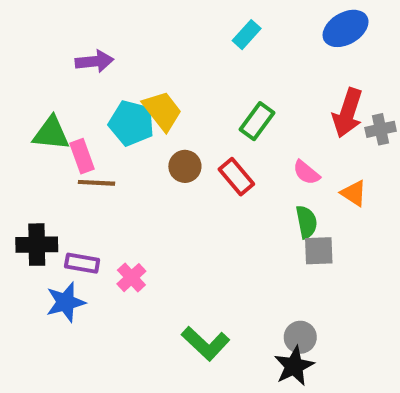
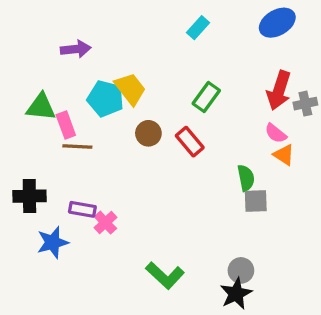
pink semicircle: (306, 173) -> (276, 133), moved
purple rectangle: (82, 263) -> (82, 209), moved

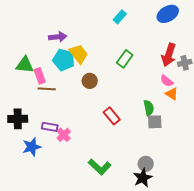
purple arrow: (76, 49) -> (58, 37), moved
red rectangle: (190, 142) -> (112, 116), moved

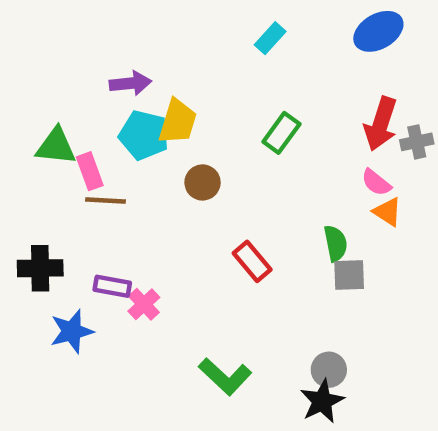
yellow trapezoid: (79, 54) -> (178, 122), turned 55

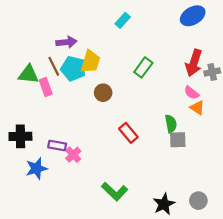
cyan rectangle: (270, 38) -> (123, 20), moved
brown line: (106, 201) -> (54, 66), moved, turned 60
gray circle: (329, 370) -> (198, 201), moved

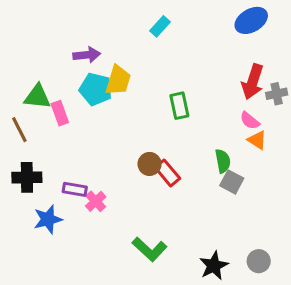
brown line: (54, 66) -> (19, 130), moved
green rectangle: (143, 67) -> (179, 106), moved, turned -48
brown circle: (103, 93) -> (150, 164), moved
gray square: (178, 140) -> (232, 182), turned 30

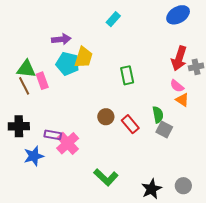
brown line: (19, 130) -> (24, 86), moved
red rectangle: (167, 173) -> (130, 124), moved
pink cross: (96, 201) -> (68, 143), size x1.5

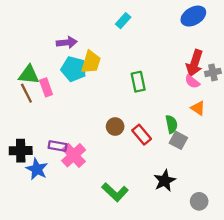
pink semicircle: (177, 86) -> (192, 82), moved
black cross: (19, 126) -> (21, 151), moved
blue star: (34, 156) -> (37, 169), turned -30
black star: (151, 189) -> (165, 181), moved

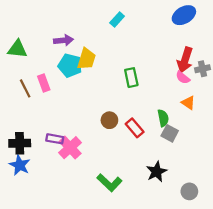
green triangle: (29, 75) -> (17, 49), moved
blue star: (37, 169) -> (20, 165), moved

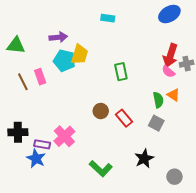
cyan rectangle: (117, 19) -> (108, 18), turned 56
green semicircle: (163, 118) -> (158, 100), moved
purple rectangle: (55, 139) -> (42, 144), moved
blue star: (20, 165) -> (36, 158), moved

